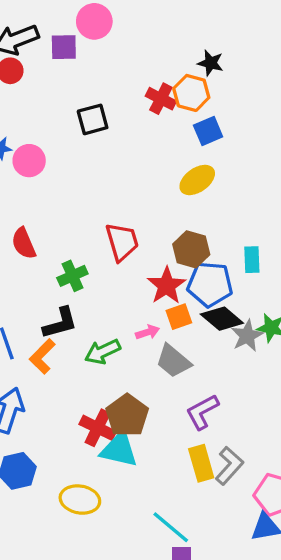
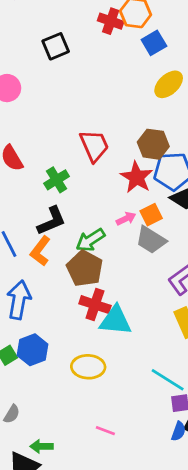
yellow ellipse: (197, 180) -> (169, 84), moved
orange square: (179, 317) -> (151, 215), moved
brown pentagon: (127, 415) -> (85, 268), moved

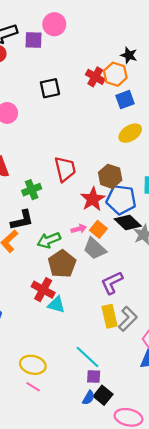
orange square: (151, 215) -> (98, 229), turned -35
brown pentagon: (85, 268) -> (62, 264), moved
cyan triangle: (115, 320) -> (56, 305), size x0.7
yellow ellipse: (88, 367) -> (33, 365), moved

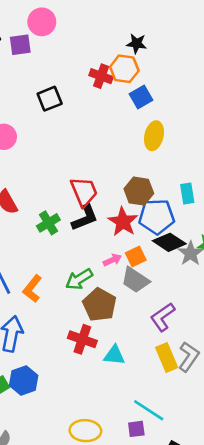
yellow ellipse: (130, 133) -> (154, 136), turned -35
black L-shape: (22, 220) -> (85, 218), moved
orange square: (98, 229) -> (136, 257), turned 35
cyan triangle: (56, 305) -> (114, 355), moved
purple square: (94, 376) -> (136, 429), moved

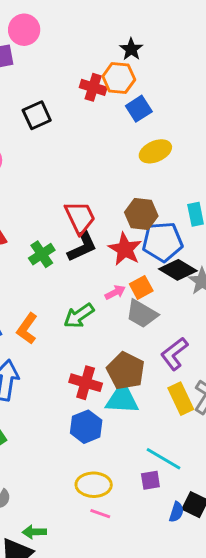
black star: (137, 44) -> (131, 49), turned 30
yellow ellipse: (154, 136) -> (155, 151), turned 56
brown pentagon: (100, 305) -> (126, 371), moved
cyan triangle: (114, 355) -> (122, 399), size x1.4
blue hexagon: (24, 380) -> (86, 427), moved

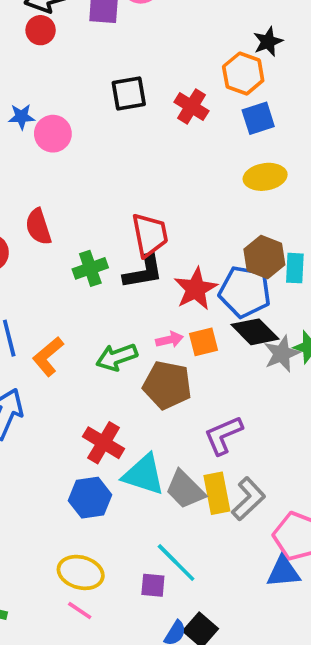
red cross: (93, 87) -> (191, 106), moved
brown hexagon: (141, 214) -> (264, 257), moved
gray trapezoid: (142, 314) -> (185, 490), moved
brown pentagon: (126, 371) -> (167, 385), moved, turned -30

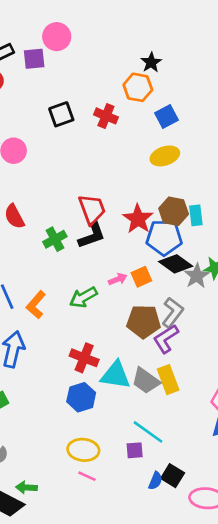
blue square: (258, 118) -> (166, 116), moved
red star: (196, 289) -> (138, 219), moved
brown pentagon: (167, 385) -> (144, 321), moved
gray L-shape: (248, 499) -> (173, 313), moved

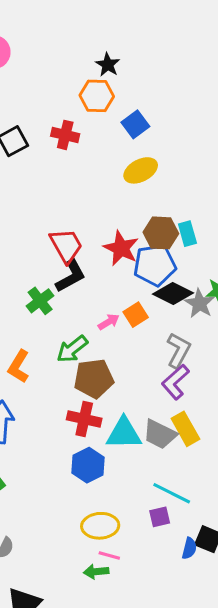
green cross: (55, 239) -> (40, 301), moved
brown pentagon: (144, 321) -> (94, 379), moved
green arrow: (26, 487) -> (96, 572), moved

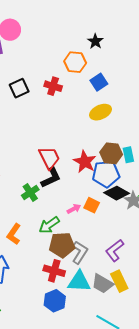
black star: (108, 65) -> (95, 41), moved
orange square: (136, 315) -> (92, 205), turned -35
gray L-shape: (178, 350) -> (80, 252), moved

